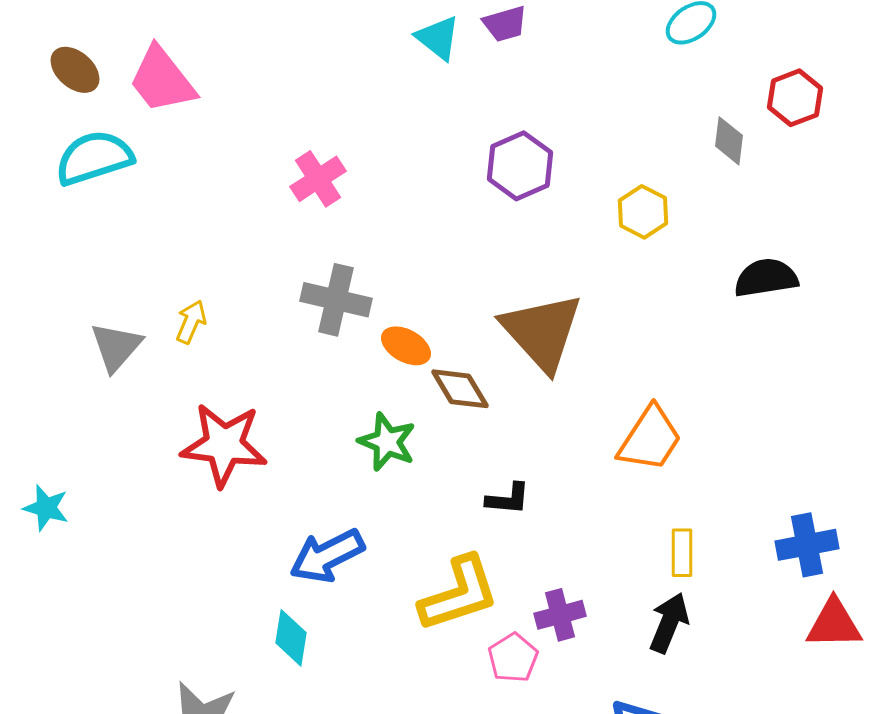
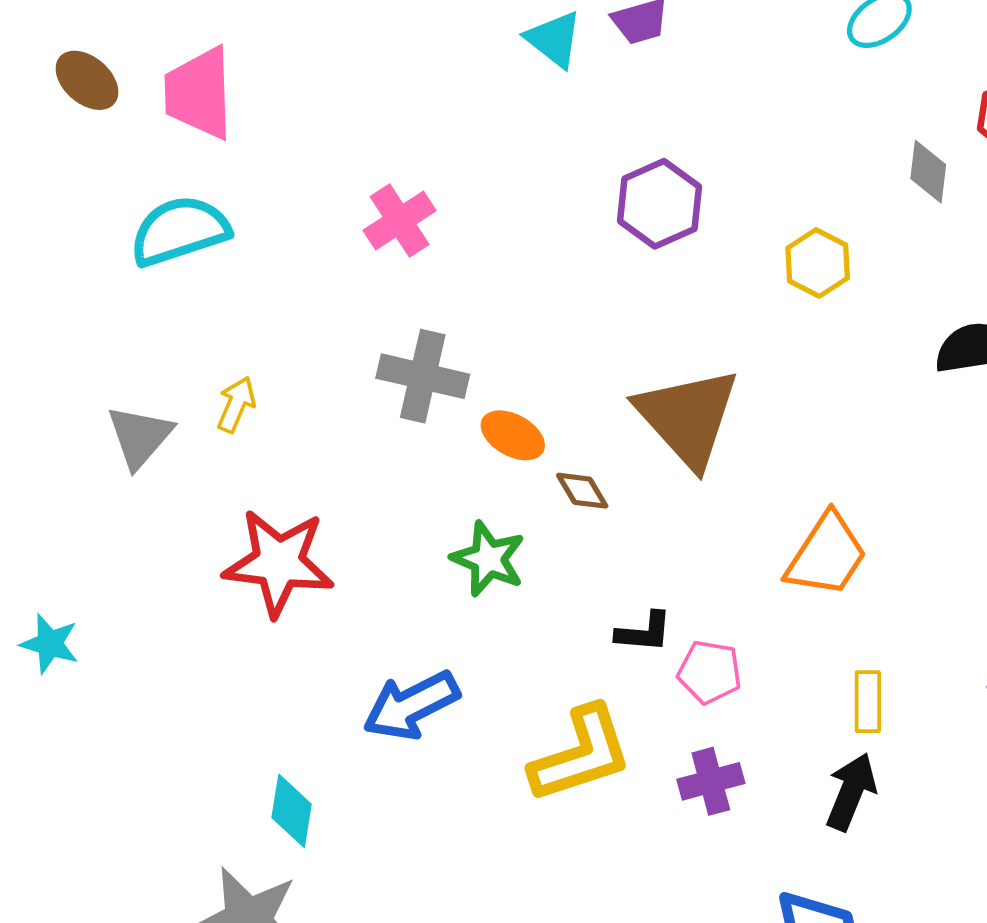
pink trapezoid: (162, 80) -> (199, 93), turned 36
cyan semicircle: (94, 158) -> (180, 231), moved
brown diamond: (460, 389) -> (582, 491), size x0.7
cyan diamond: (291, 638) -> (292, 811), moved
pink pentagon: (513, 658) -> (710, 672), moved, turned -30

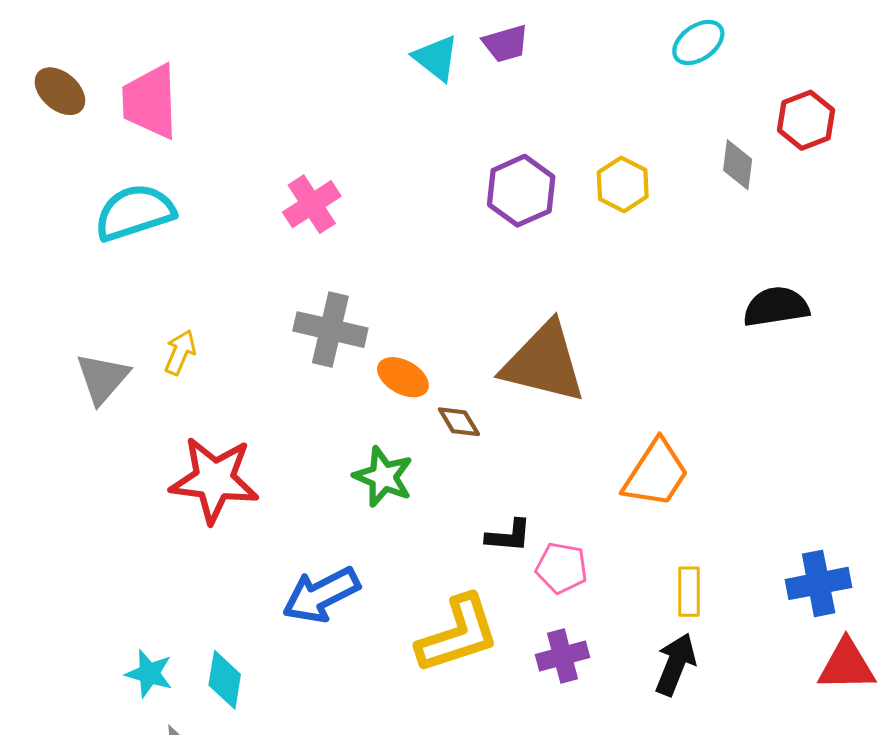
yellow hexagon: (818, 263) -> (623, 184), moved
brown triangle: (688, 417) -> (544, 363), turned -34
cyan star: (50, 644) -> (149, 674), moved

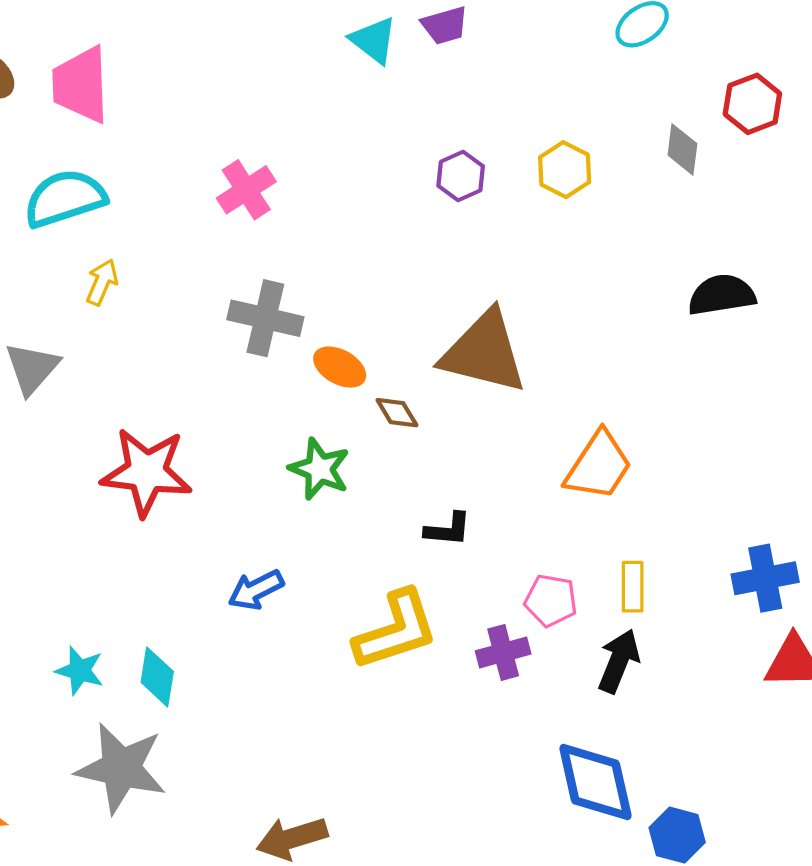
purple hexagon: (521, 191) -> (461, 176), size x0.7
yellow arrow: (180, 352) -> (102, 282), moved
pink pentagon: (562, 568) -> (551, 600), moved
blue arrow: (321, 595) -> (256, 590), size x0.7

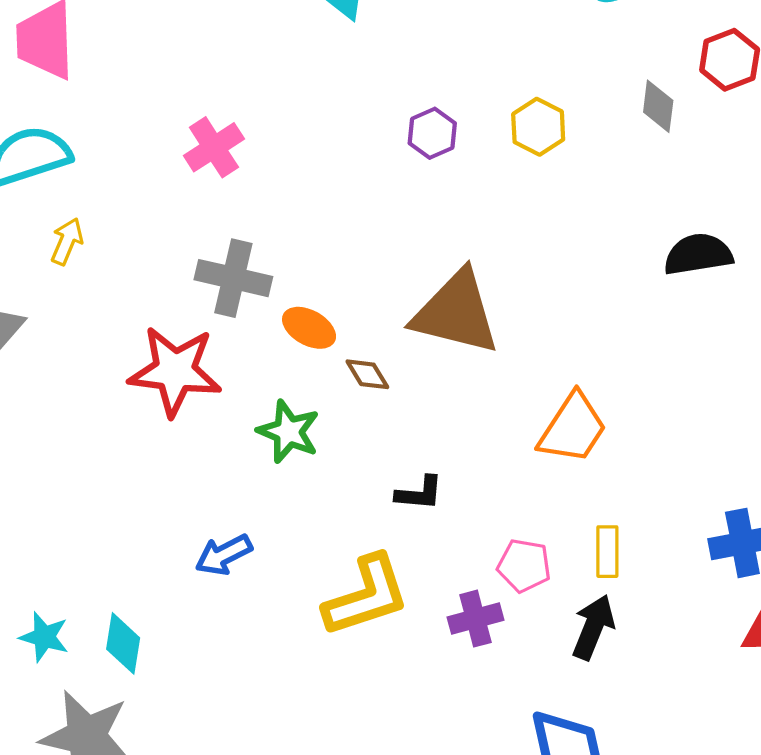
red star: (147, 472) -> (175, 371), moved

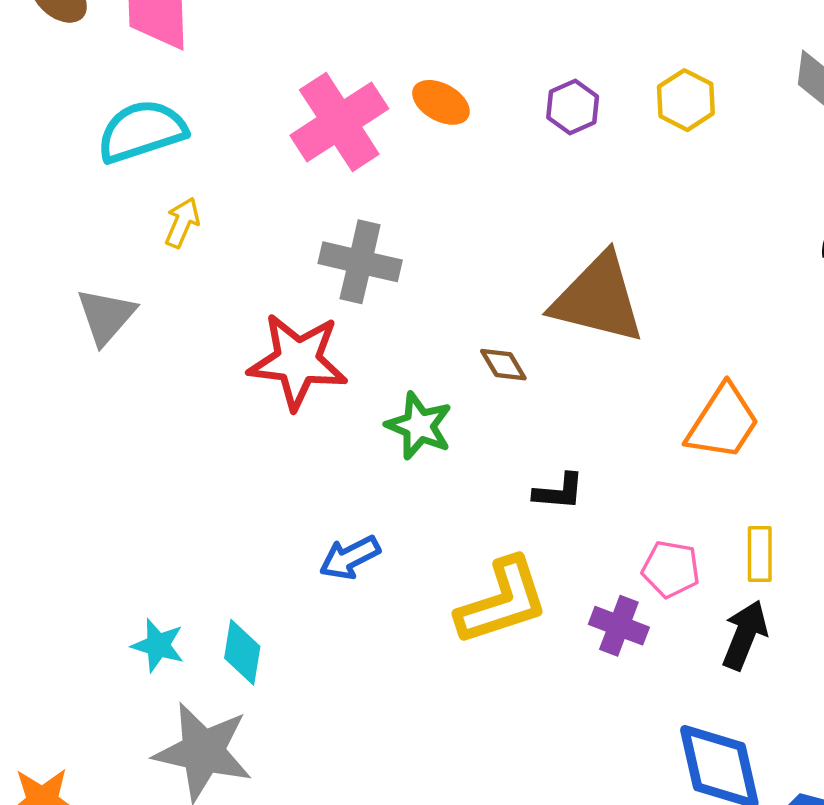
pink cross: (214, 147) -> (339, 122), size x1.5
orange ellipse: (309, 328) -> (441, 102), moved
purple cross: (475, 619) -> (619, 626), turned 36

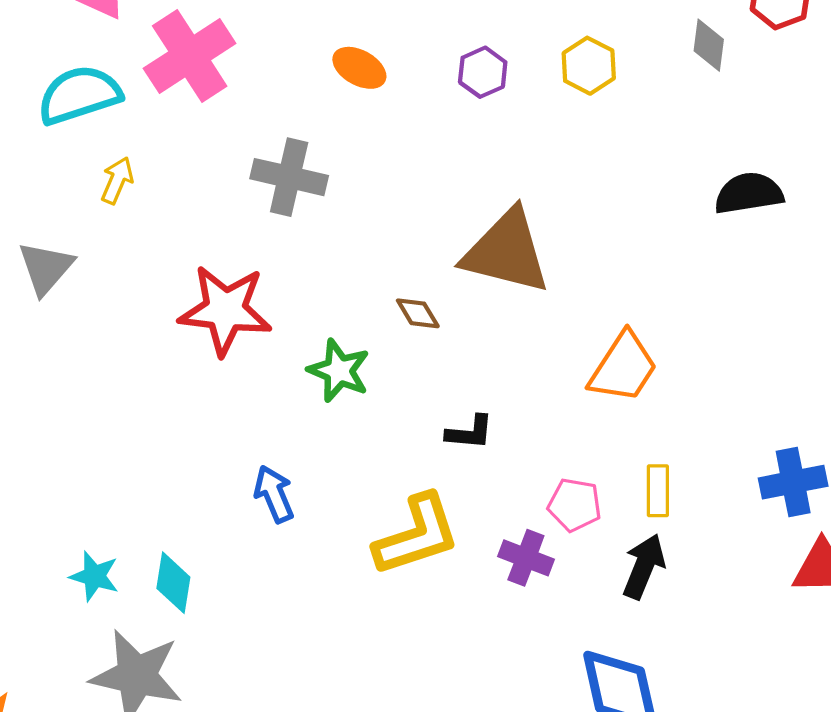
pink cross: (339, 122) -> (190, 56), moved
gray cross: (360, 262) -> (289, 177), moved
blue arrow: (350, 558) -> (274, 494), turned 94

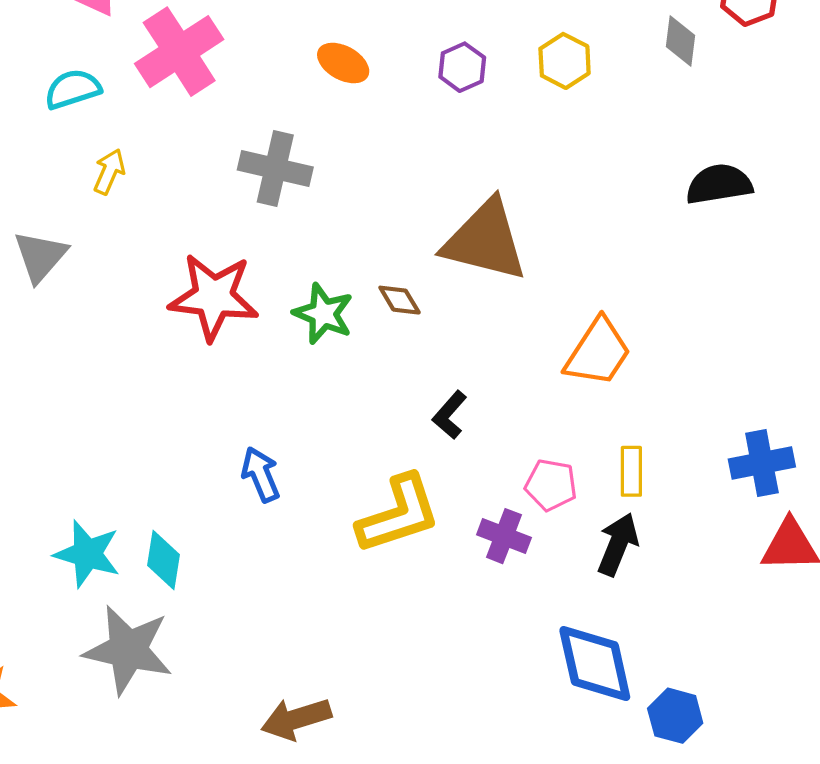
cyan semicircle: (79, 95) -> (73, 89), size x0.7
green star: (339, 371) -> (323, 314), moved
black L-shape: (470, 432) -> (450, 415), turned 126
cyan star: (94, 576) -> (87, 554), size x1.4

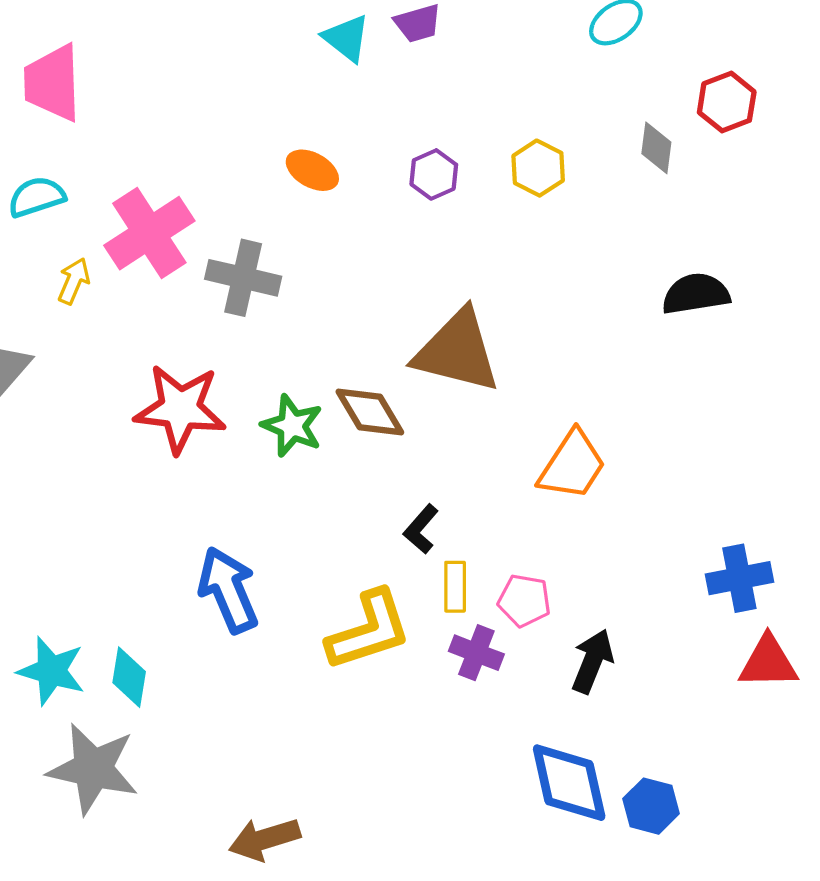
pink cross: (179, 52) -> (149, 233), moved
brown diamond: (400, 300) -> (370, 412), size x1.6
yellow rectangle: (631, 471) -> (455, 587), moved
blue arrow: (261, 474) -> (228, 590), size x1.5
blue hexagon: (675, 716) -> (651, 806), moved

